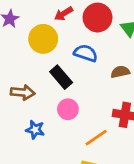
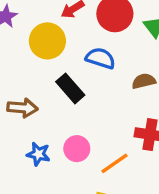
pink circle: (68, 109) -> (77, 149), moved

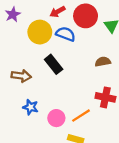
blue semicircle: (100, 58) -> (66, 34), moved
pink circle: (77, 149) -> (56, 118), moved

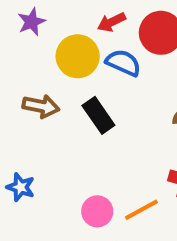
brown arrow: (21, 76) -> (41, 106), moved
blue star: (31, 107) -> (21, 187), moved

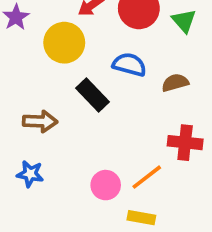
blue semicircle: (123, 63) -> (129, 65), moved
brown arrow: (41, 106) -> (40, 121), moved

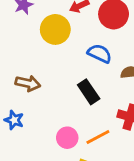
black rectangle: (93, 95) -> (89, 92), moved

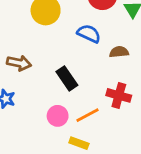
black rectangle: (89, 92) -> (67, 78), moved

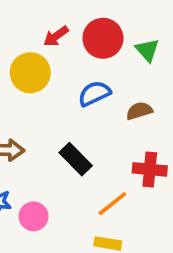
blue semicircle: (89, 34) -> (94, 93), turned -40
pink circle: (58, 116) -> (34, 216), moved

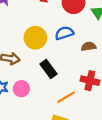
yellow circle: (30, 73) -> (35, 38), moved
pink circle: (34, 216) -> (21, 89), moved

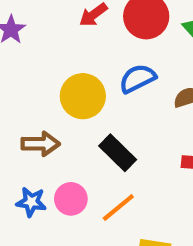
orange line: (66, 97) -> (118, 207), moved

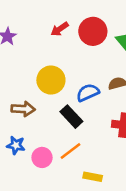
blue semicircle: (137, 79) -> (88, 93), moved
pink circle: (71, 199) -> (42, 157), moved

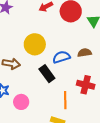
orange line: (71, 151) -> (65, 100), moved, turned -60

